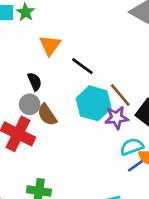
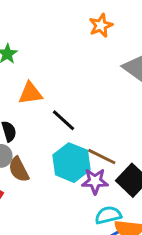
orange triangle: (50, 45) -> (30, 93), turned 40
brown line: (120, 95) -> (102, 157), turned -30

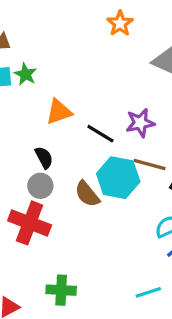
brown semicircle: (19, 170) -> (87, 194), moved
purple star: (95, 181) -> (140, 123), moved

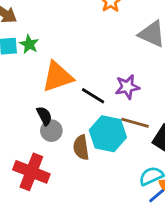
orange triangle: (59, 112) -> (58, 77), size x1.4
gray circle: (40, 186) -> (51, 131), moved
brown semicircle: (87, 194) -> (81, 147), turned 30

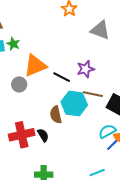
black semicircle: (44, 116) -> (43, 135), moved
gray circle: (51, 131) -> (19, 84), moved
red cross: (31, 172) -> (22, 135), turned -30

